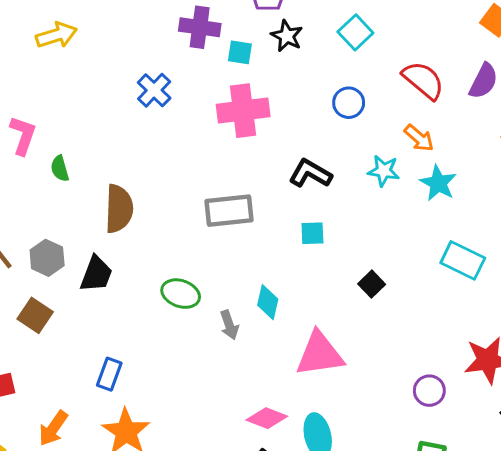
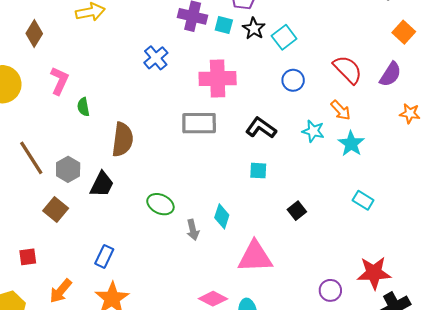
cyan square: (355, 32) -> (284, 37), moved
cyan square: (240, 52) -> (224, 25), moved
gray rectangle: (229, 211) -> (199, 123), moved
cyan rectangle: (463, 260) -> (363, 200), size x0.7

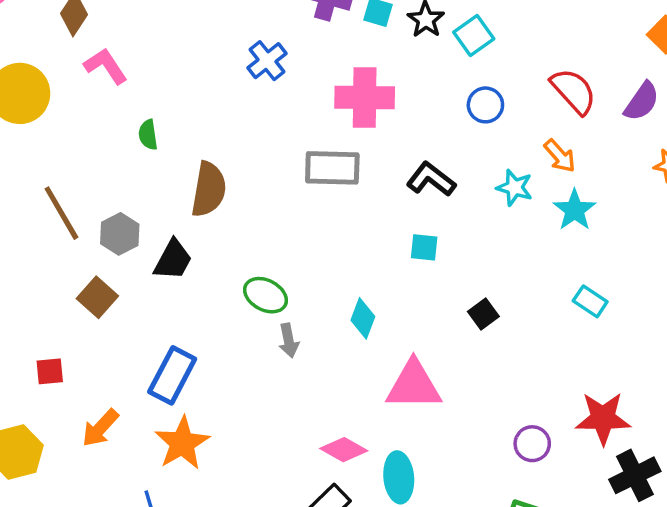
pink L-shape: (59, 81) -> (106, 66), moved, turned -60
gray arrow: (193, 230) -> (289, 340), moved
blue rectangle: (104, 256) -> (172, 375), size x1.5

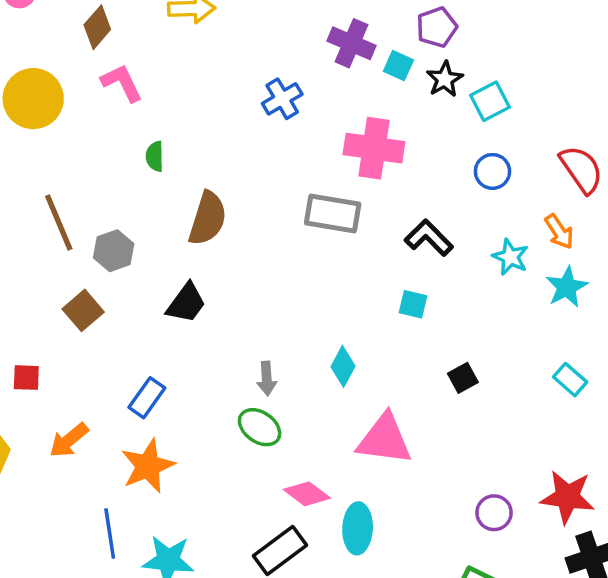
black trapezoid: (173, 260) -> (186, 303), moved
green ellipse: (265, 295) -> (260, 427), moved
blue rectangle: (172, 375) -> (147, 398), size x0.7

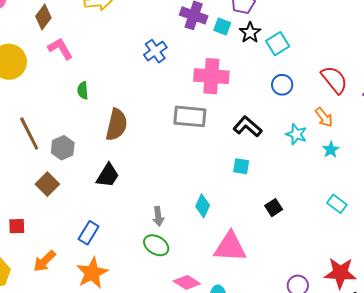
cyan star: (567, 287) -> (331, 150), size x0.7

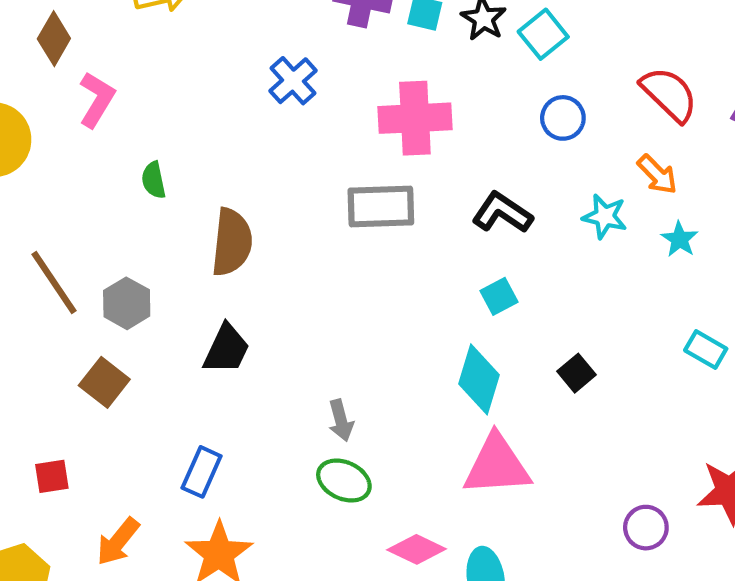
pink L-shape: (60, 49) -> (97, 100), turned 68
cyan square: (241, 166) -> (499, 296), turned -30
cyan diamond: (203, 206) -> (479, 379), moved, size x1.4

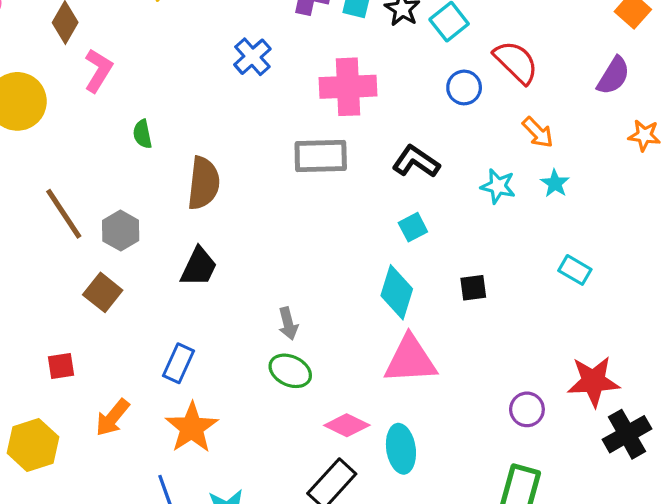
red semicircle: (669, 94) -> (516, 62), moved
cyan star: (605, 216) -> (498, 186), moved
black square: (576, 373) -> (473, 288), turned 32

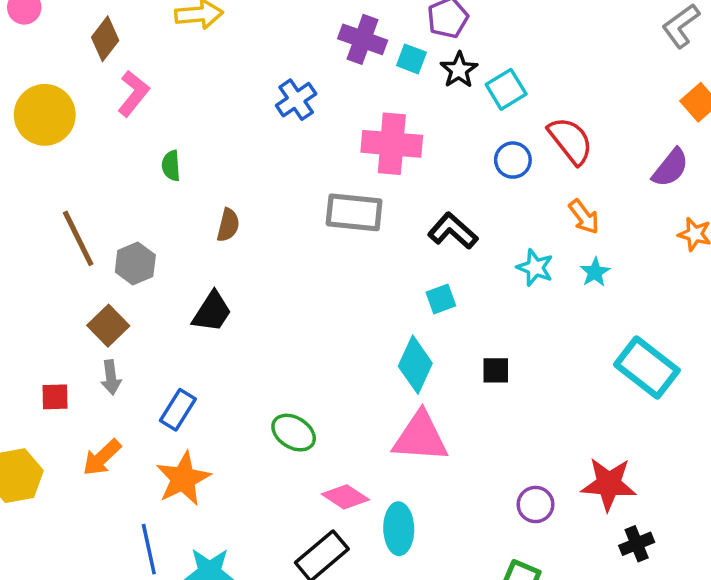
brown semicircle: (204, 183) -> (228, 225), size x0.6
cyan rectangle: (575, 270) -> (647, 367), moved, size x1.8
gray arrow: (288, 324) -> (111, 377), moved
black cross: (627, 434) -> (637, 544), size x0.7

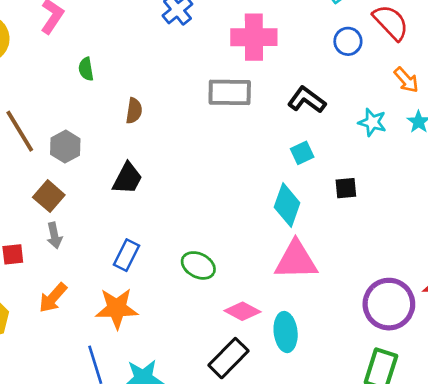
black square: (496, 370) -> (346, 188), moved
blue rectangle: (178, 410) -> (127, 255), moved
orange star: (183, 479) -> (117, 308), turned 30
purple circle: (536, 504) -> (389, 304), size x1.8

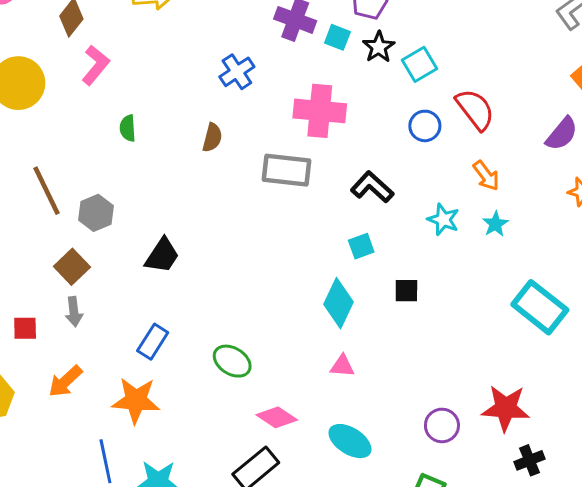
brown semicircle: (134, 111) -> (212, 138), moved
pink triangle: (296, 260) -> (342, 366), size x0.5
purple circle: (389, 304) -> (442, 425), size x0.6
cyan ellipse: (286, 332) -> (350, 441), moved, turned -57

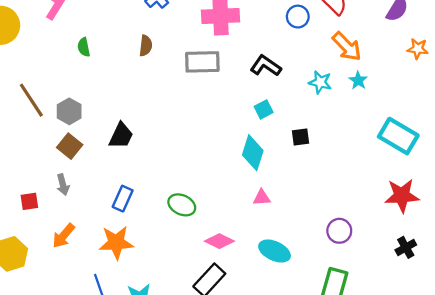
orange arrow: (486, 176) -> (347, 46), size x1.4
brown square: (72, 267) -> (70, 146), moved
red star: (506, 408) -> (402, 196), moved

